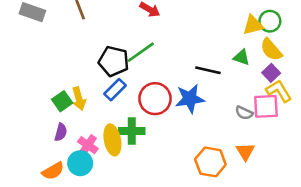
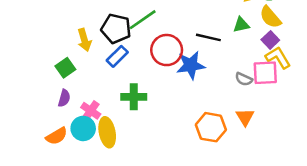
green triangle: (241, 57) -> (241, 25), turned -30
yellow arrow: (79, 99) -> (84, 40), moved
red circle: (155, 99) -> (167, 50), moved
yellow ellipse: (112, 140) -> (107, 132), moved

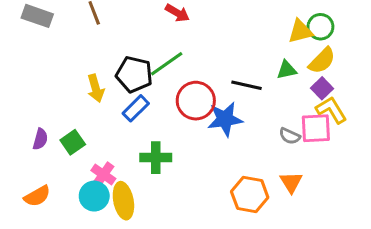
yellow semicircle: (270, 17) -> (322, 61), turned -95
green square: (65, 68) -> (73, 142), moved
purple semicircle: (64, 98) -> (40, 139), moved
orange semicircle: (57, 136) -> (37, 196), moved

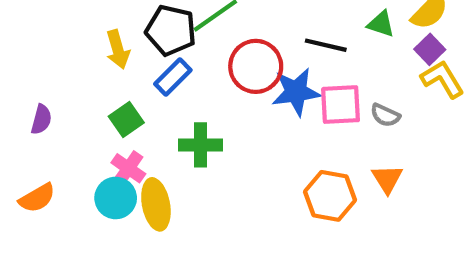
green triangle: (287, 70) -> (381, 24), turned 30
pink square: (316, 128) -> (341, 105), moved
green square: (73, 142) -> (126, 119), moved

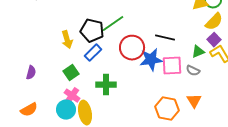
green triangle: (381, 24) -> (198, 52), moved, turned -40

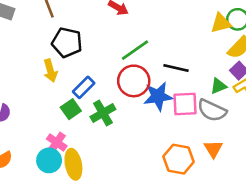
green line: (113, 24) -> (135, 50), moved
black pentagon: (92, 31) -> (67, 42), moved
gray semicircle: (193, 71) -> (212, 110), size x1.6
green square: (71, 73) -> (71, 109), moved
green cross: (106, 85) -> (103, 113), moved, turned -30

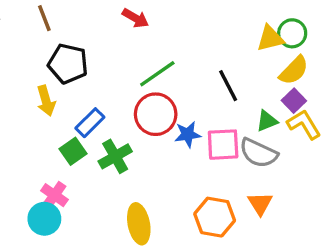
black line: (176, 68) -> (228, 86), moved, turned 50
blue star: (158, 96) -> (188, 134), size x0.7
yellow ellipse: (73, 164) -> (139, 224), moved

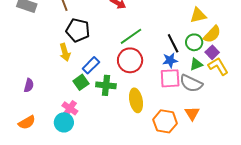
green circle: (292, 33) -> (194, 42), moved
blue star: (188, 134) -> (170, 60), moved
green cross: (115, 156) -> (106, 85), turned 36
yellow ellipse: (139, 224) -> (136, 100), moved

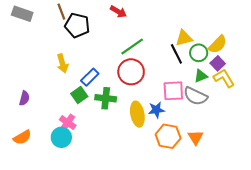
yellow triangle: (198, 15) -> (184, 38), moved
black pentagon: (78, 30) -> (77, 25), moved
blue star: (170, 60) -> (156, 110), moved
orange triangle: (192, 113) -> (195, 137), moved

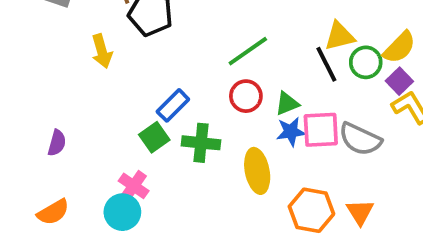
yellow arrow: (62, 63) -> (102, 51), moved
red circle: (131, 72) -> (246, 96), size x0.7
green triangle: (201, 76) -> (287, 104), moved
blue star: (156, 110) -> (291, 132), moved

